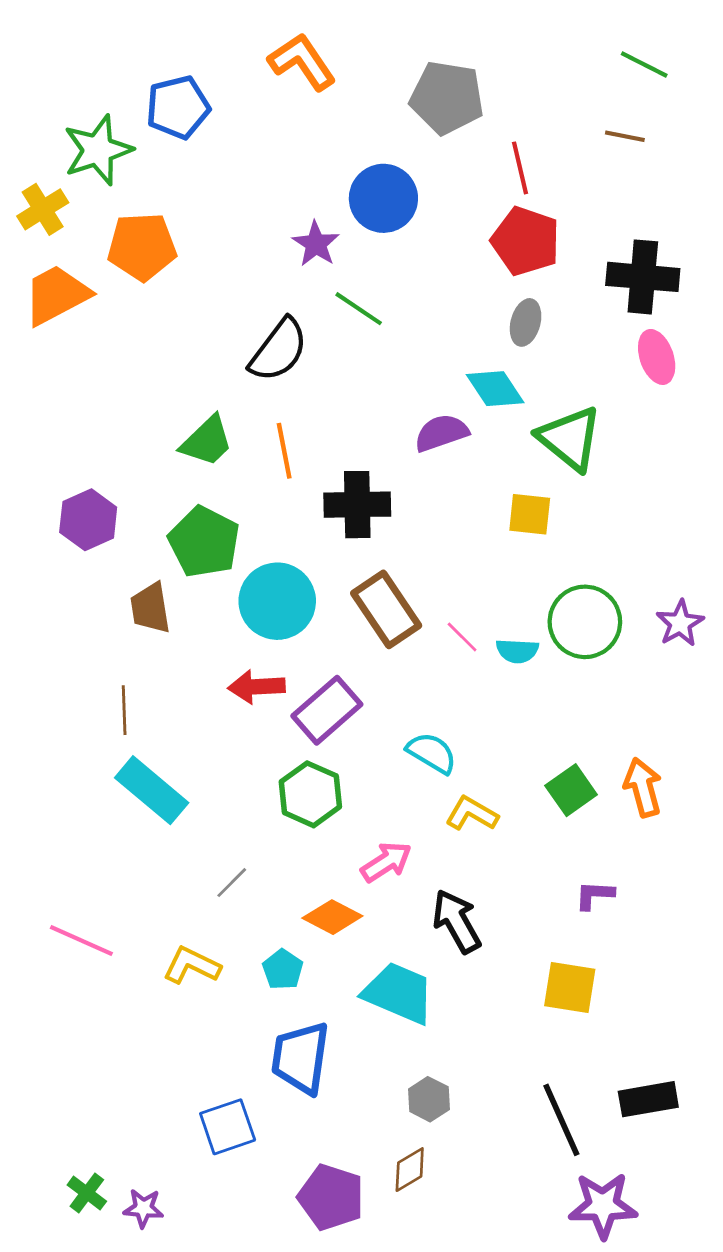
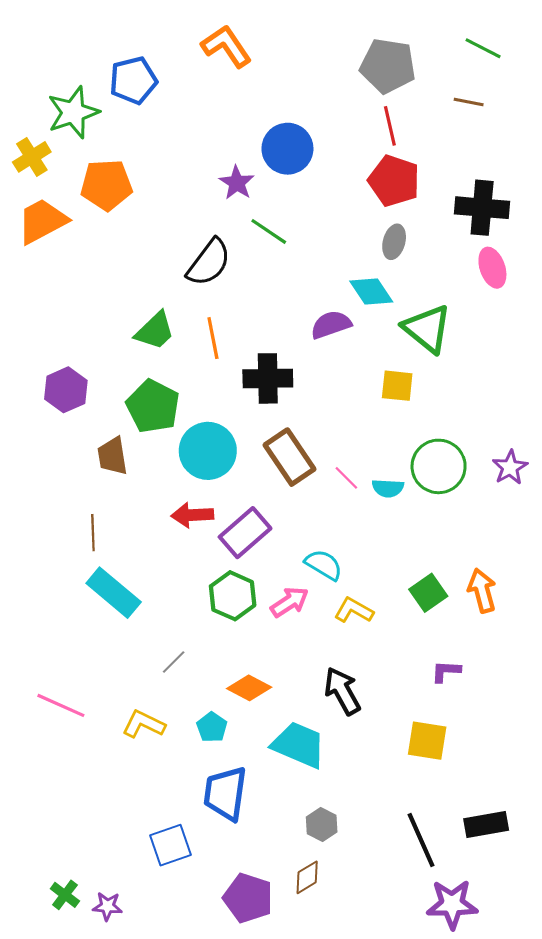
gray pentagon: (447, 98) -> (388, 66), moved
pink arrow: (386, 862) -> (290, 602), moved

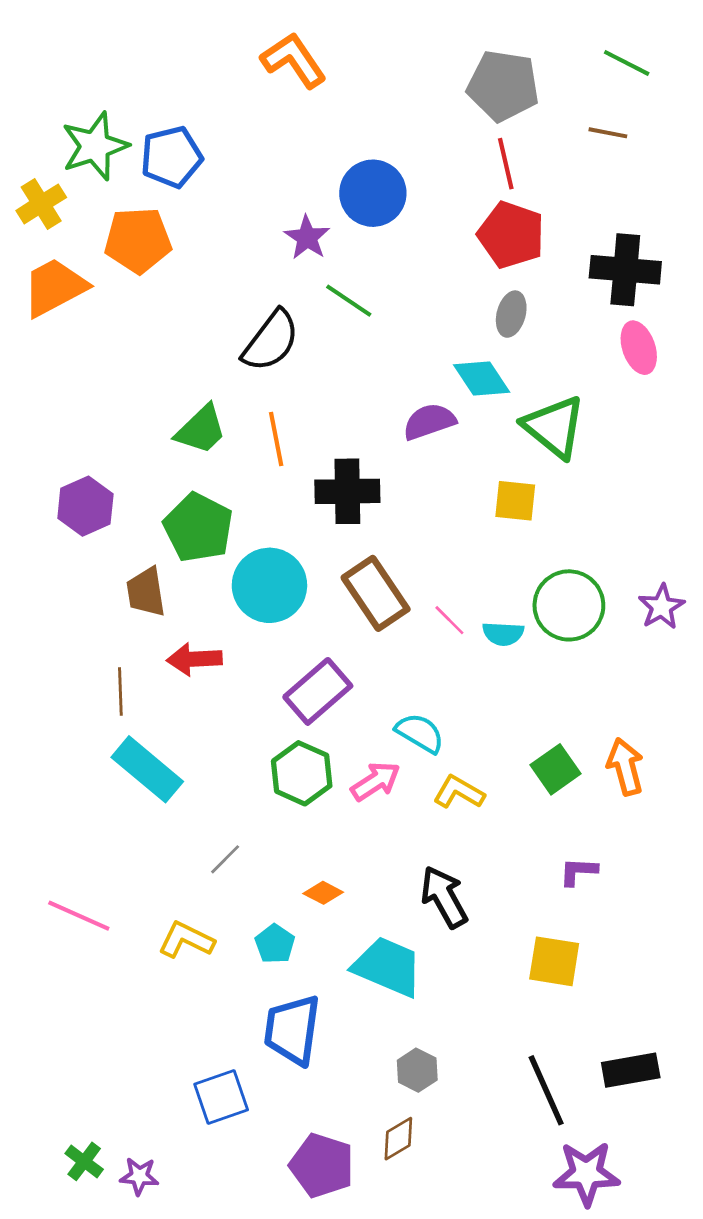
blue pentagon: (133, 80) -> (171, 157), moved
red arrow: (192, 515) -> (194, 659), moved
orange diamond: (249, 688) -> (323, 893), size x0.7

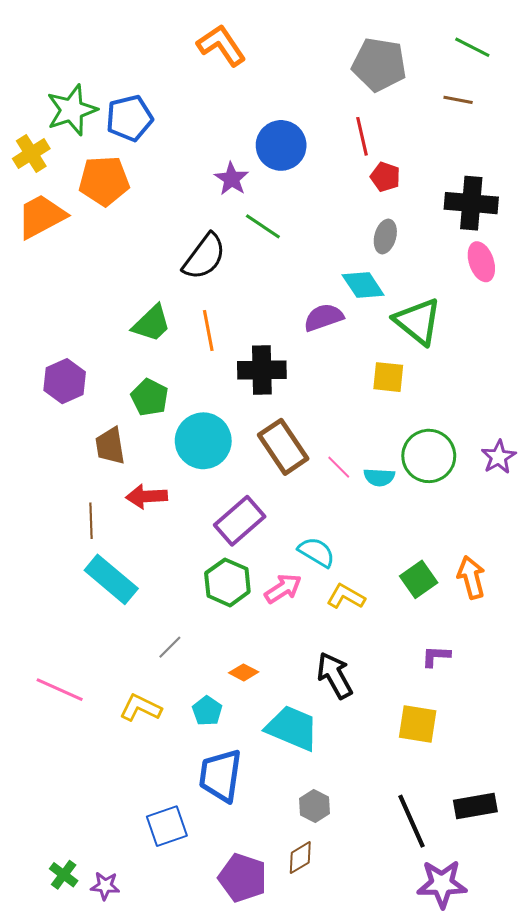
red line: (506, 164) -> (362, 136), moved
red pentagon: (511, 235) -> (385, 177), size x0.6
green pentagon: (198, 528) -> (150, 397), size x0.7

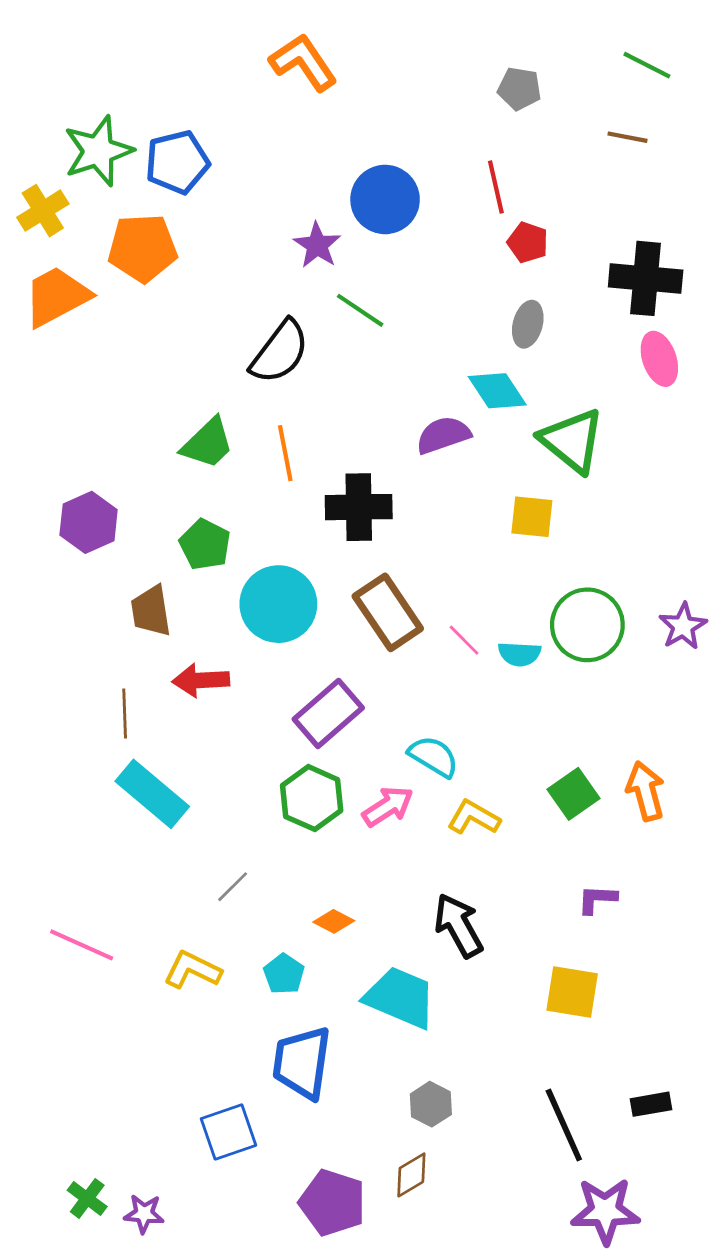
gray pentagon: (379, 65) -> (519, 89), size x0.6
black rectangle: (475, 806) -> (651, 1104), size x0.7

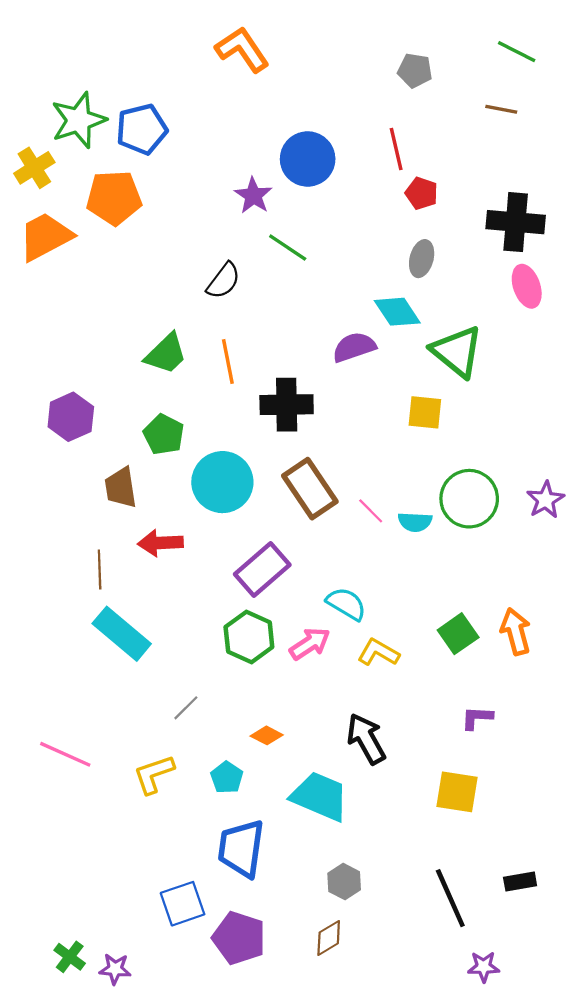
black semicircle: (280, 352) -> (224, 281), size x0.7
yellow L-shape: (192, 970) -> (154, 774), turned -45
purple pentagon: (332, 1203) -> (239, 938), moved
purple star: (605, 1211) -> (484, 967), size x0.6

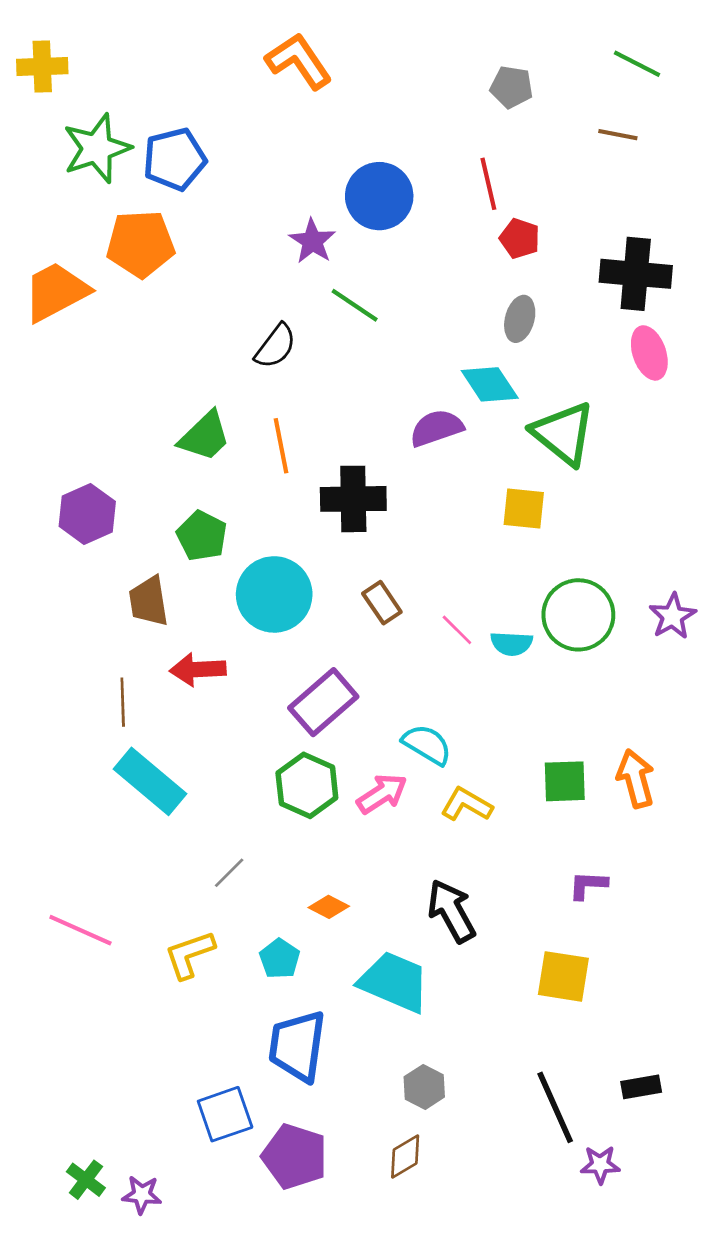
yellow cross: (34, 168) -> (42, 66), moved, turned 30
brown rectangle: (310, 489) -> (382, 603), size x0.6
green square: (458, 634) -> (565, 781), turned 33
purple star: (484, 967) -> (600, 1165), moved

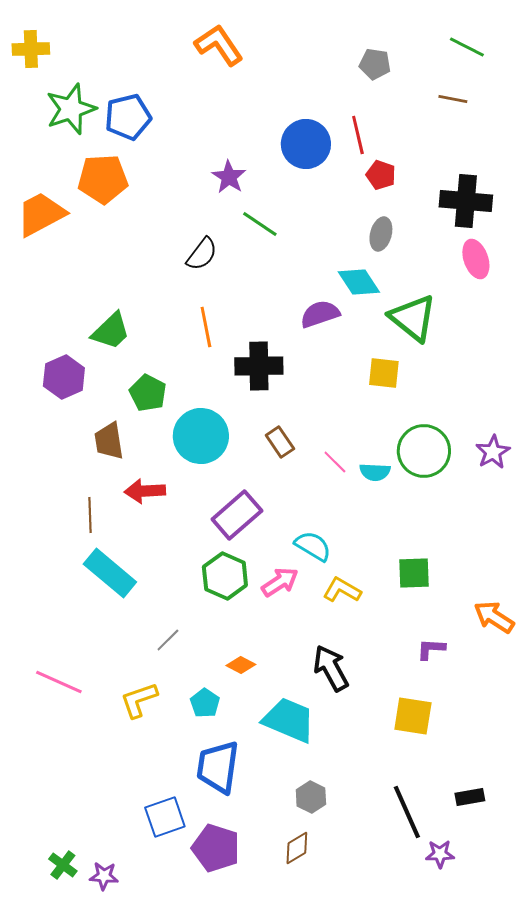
blue circle: (379, 196) -> (306, 144), moved
green trapezoid: (205, 436) -> (111, 331), moved
orange arrow: (636, 779) -> (494, 617), moved, turned -42

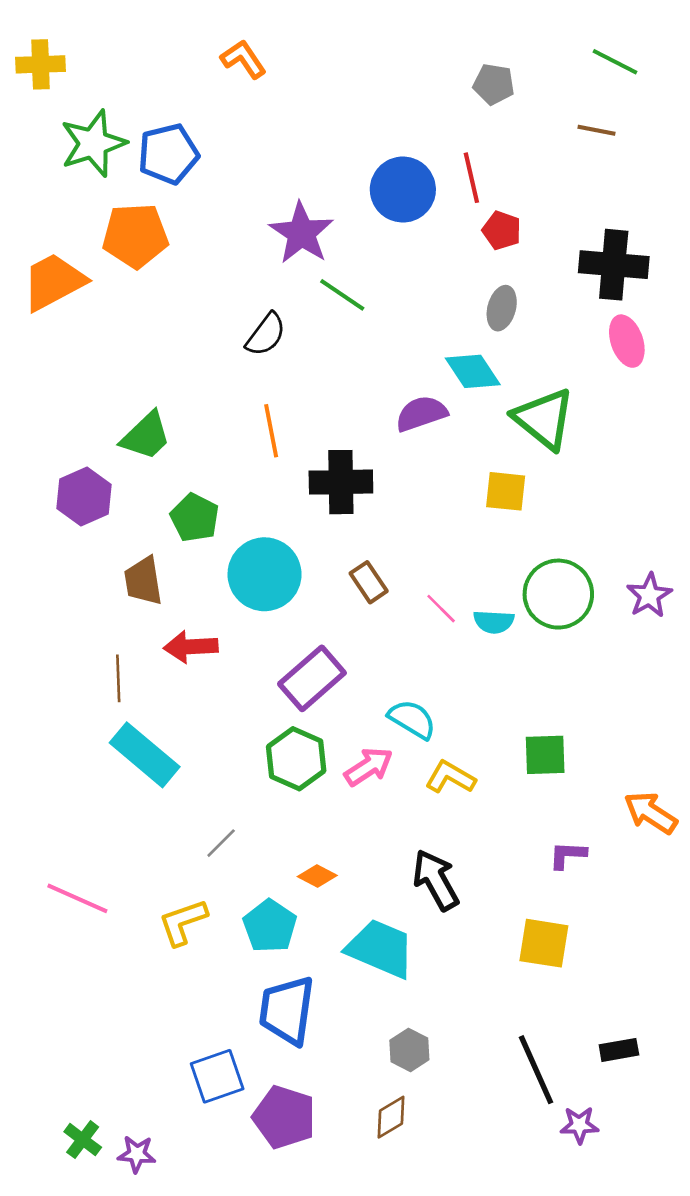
orange L-shape: (219, 45) -> (243, 59), moved, size x0.7
purple star: (229, 177) -> (301, 233), size x1.4
cyan pentagon: (205, 703) -> (270, 926), size x1.4

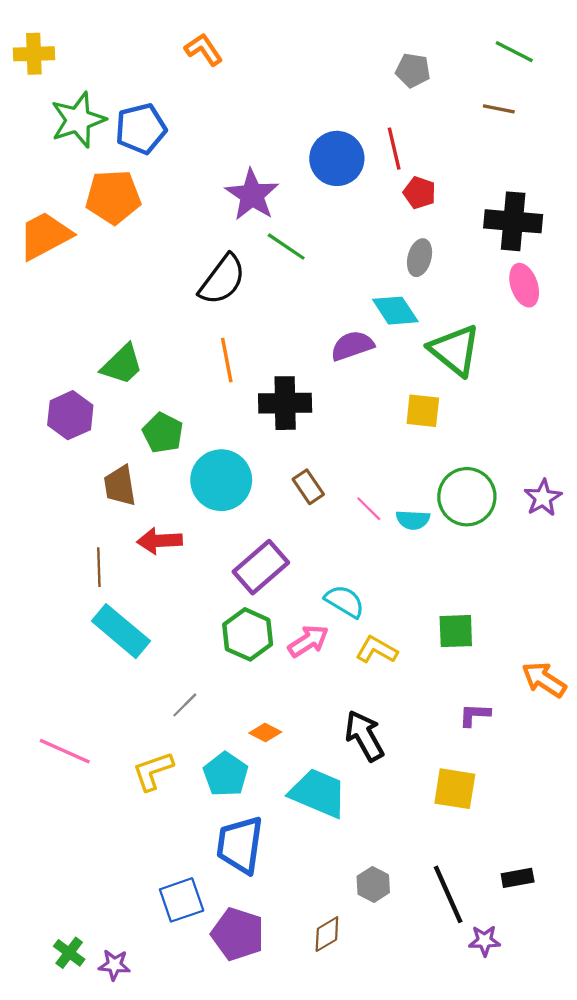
black semicircle: (266, 334) -> (222, 280), size x1.4
gray hexagon: (409, 1050) -> (373, 884), moved

